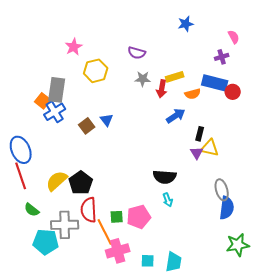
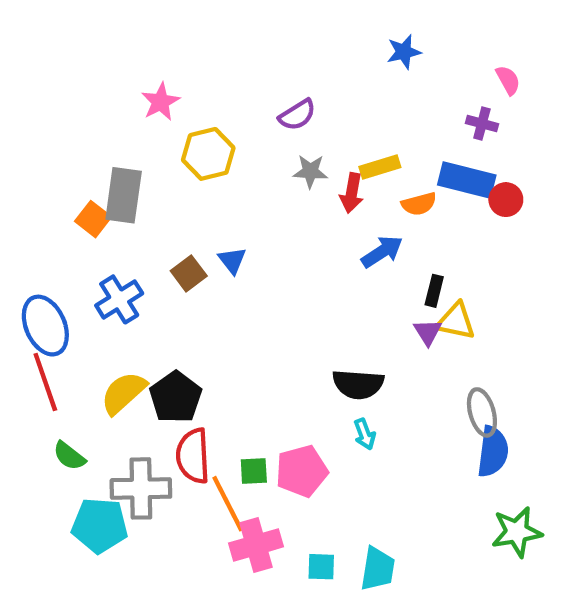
purple semicircle: (137, 53) -> (297, 115), turned -48
purple cross: (222, 57) -> (482, 124), turned 32
blue cross: (55, 112) -> (119, 299), moved

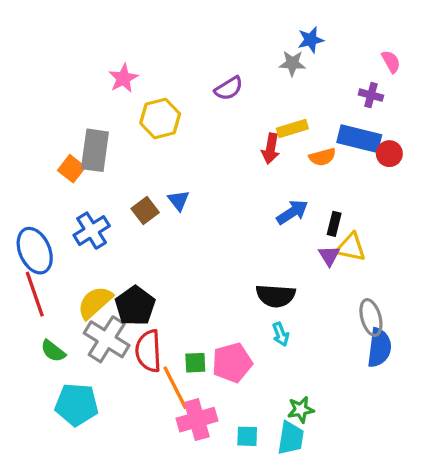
gray star: (310, 171) -> (292, 63), moved
blue arrow: (382, 252) -> (292, 212), moved
gray cross: (141, 488) -> (107, 339), moved, turned 33
green star: (517, 532) -> (301, 410), moved, size x0.7

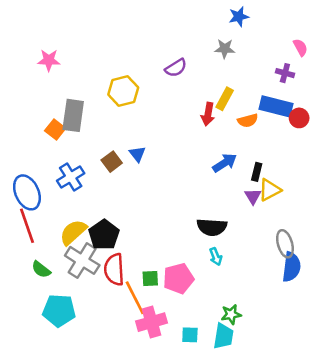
blue star: (311, 40) -> (239, 17), moved
pink star: (123, 78) -> (49, 60), moved, turned 30
yellow rectangle: (292, 129) -> (225, 99), turned -45
yellow triangle: (351, 247) -> (270, 190), turned -40

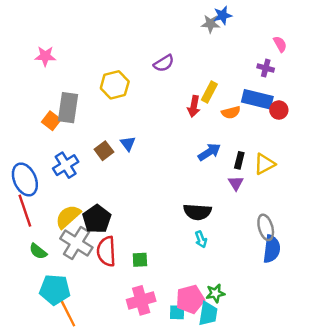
gray star: (225, 49) -> (211, 24), moved
yellow triangle: (270, 190) -> (264, 164), moved
pink pentagon: (178, 278) -> (190, 299), moved
orange line: (135, 298) -> (67, 311), moved

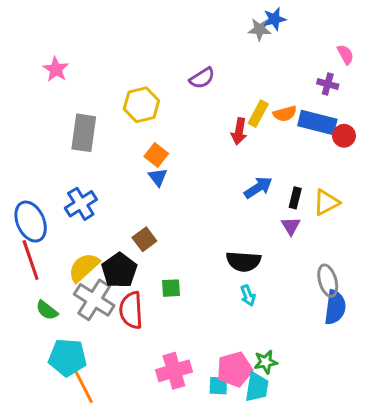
pink star: (45, 56) -> (56, 69), turned 30
orange semicircle: (231, 112) -> (285, 114), moved
orange square: (51, 121) -> (156, 155), moved
brown square: (104, 151) -> (144, 239), moved
green square: (140, 260) -> (171, 288), moved

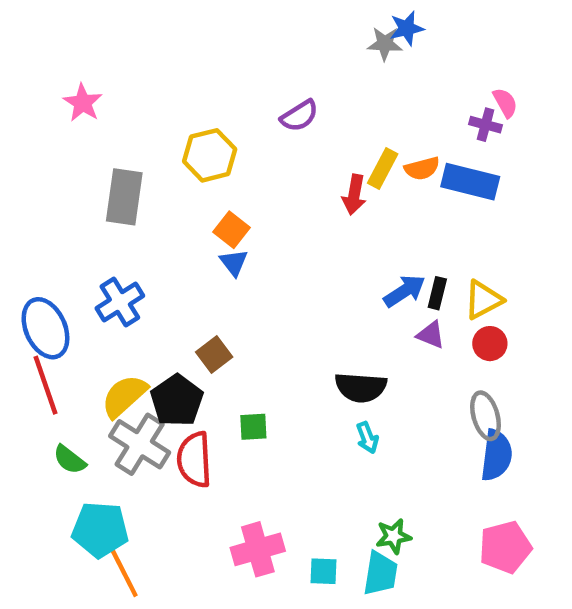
pink semicircle: (345, 54) -> (505, 103), moved
red circle: (344, 136) -> (490, 344), moved
blue arrow: (258, 188) -> (405, 291), moved
purple triangle: (291, 226) -> (431, 335), turned -36
pink pentagon: (235, 369) -> (505, 547), moved

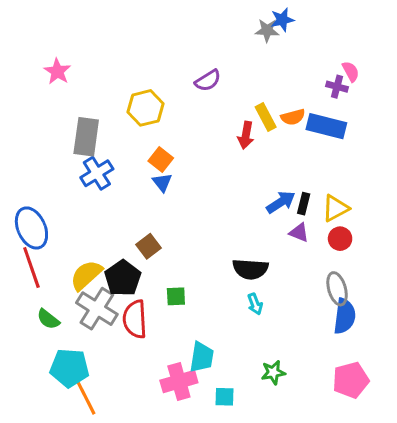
yellow rectangle: (383, 168) -> (266, 117), turned -56
blue cross: (120, 302) -> (97, 173), moved
cyan trapezoid: (380, 573) -> (202, 357), moved

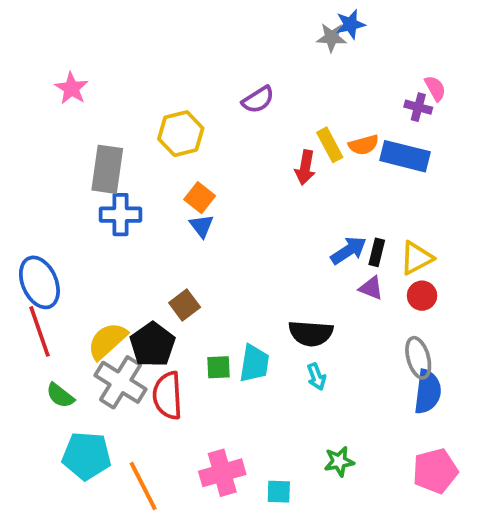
blue cross: (97, 173) -> (120, 215), turned 32
cyan trapezoid: (202, 357) -> (254, 363), moved
orange line: (85, 395) -> (143, 486), moved

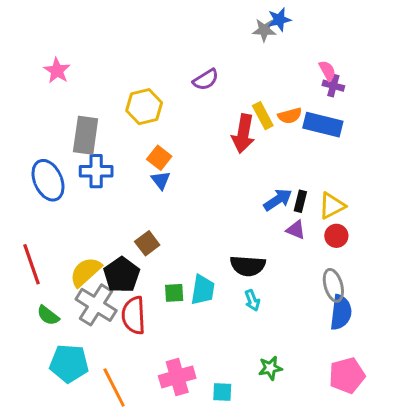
pink semicircle: (435, 88) -> (327, 71), moved
red arrow: (305, 167) -> (243, 134), size x1.4
blue ellipse: (39, 282) -> (48, 180), moved

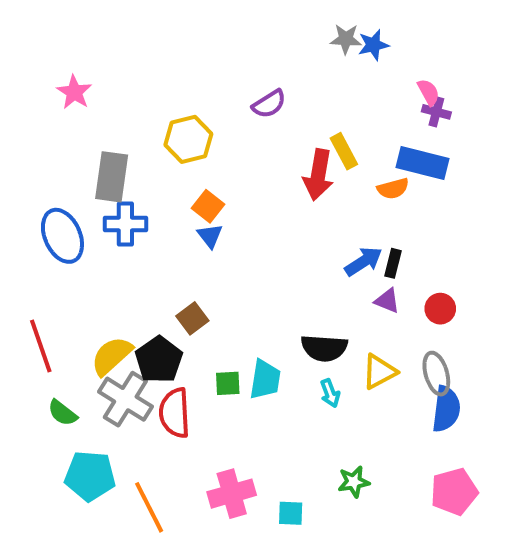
blue star: (279, 20) -> (373, 45), moved
orange semicircle: (290, 116) -> (393, 189), moved
yellow triangle: (332, 206) -> (379, 372), moved

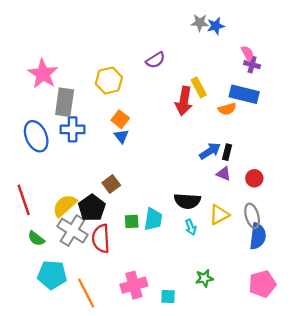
pink star: (74, 92) -> (43, 74), moved, size x1.5

